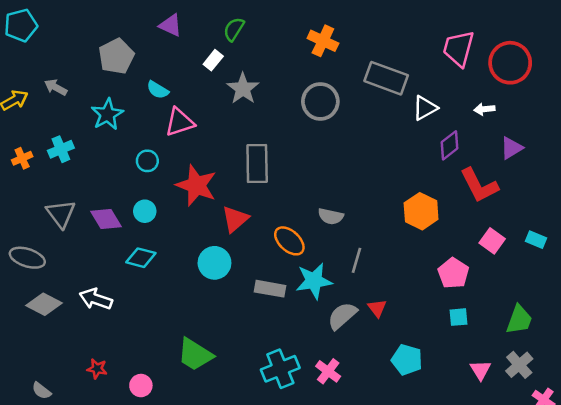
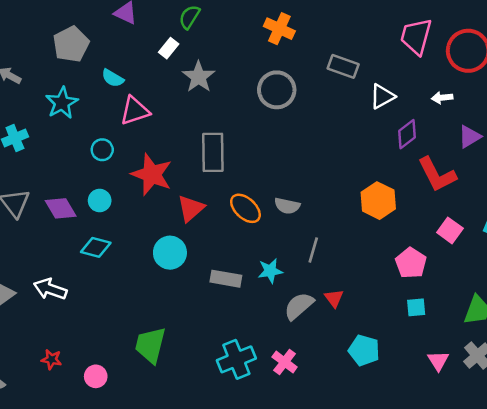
gray rectangle: (386, 78) -> (343, 66), size x0.7
orange ellipse: (289, 241) -> (245, 208), moved
cyan star: (314, 281) -> (270, 271), size x0.7
green trapezoid: (195, 355) -> (150, 345), turned 72

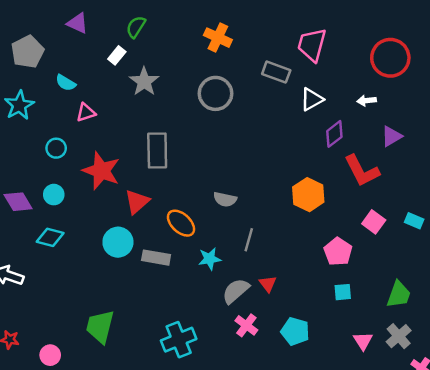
pink trapezoid: (416, 36) -> (312, 45), moved
pink triangle: (135, 111) -> (86, 112), size x0.7
orange ellipse: (245, 208) -> (181, 223), moved
gray rectangle: (226, 279) -> (156, 258), moved
pink cross: (285, 362) -> (246, 325), moved

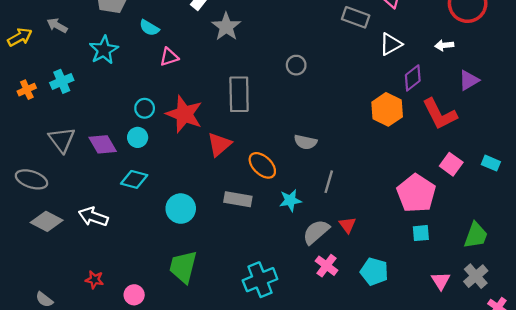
gray circle: (215, 93) -> (296, 65), moved, size x0.6
cyan circle: (56, 148) -> (145, 108), moved
orange hexagon: (308, 195) -> (387, 109), moved
cyan circle: (118, 242) -> (181, 209), moved
pink pentagon: (338, 252) -> (416, 193), size x1.4

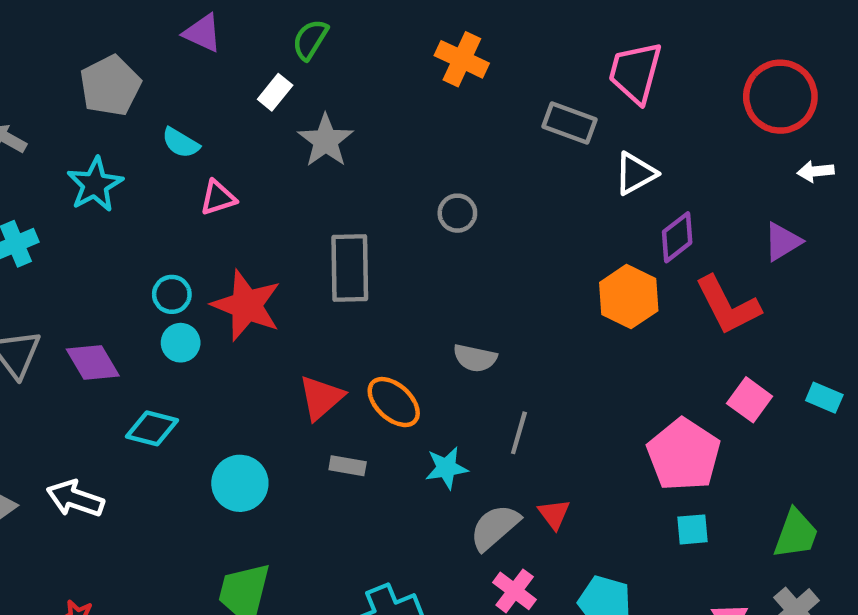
white arrow: (444, 45) -> (816, 171), moved
cyan circle: (138, 137) -> (181, 343), moved
red triangle: (219, 144) -> (321, 398), moved
gray rectangle: (238, 199) -> (348, 466), size x0.7

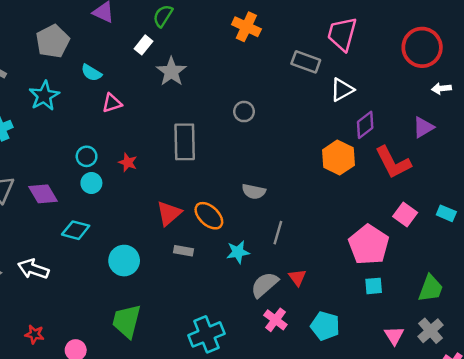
red star: (247, 305) -> (128, 162), size x0.5

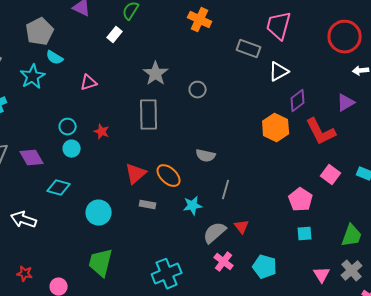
gray star: (171, 72) -> (156, 74), moved
cyan semicircle: (91, 73) -> (55, 58), moved
pink pentagon: (369, 245) -> (301, 200), size x0.7

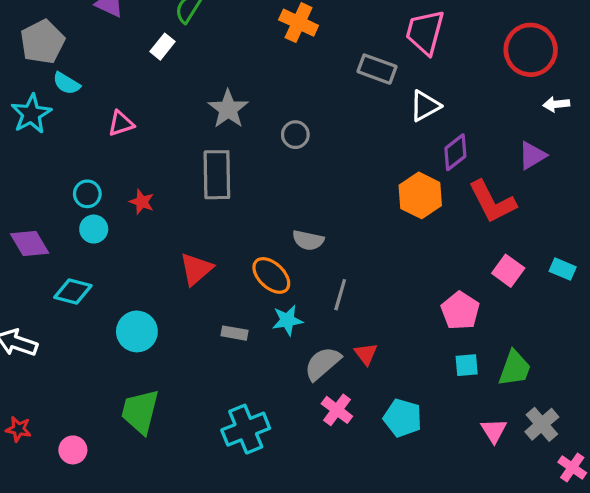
orange ellipse: (169, 176) -> (271, 275), moved
gray rectangle: (148, 205) -> (235, 333), moved
green trapezoid: (352, 236) -> (515, 368), moved

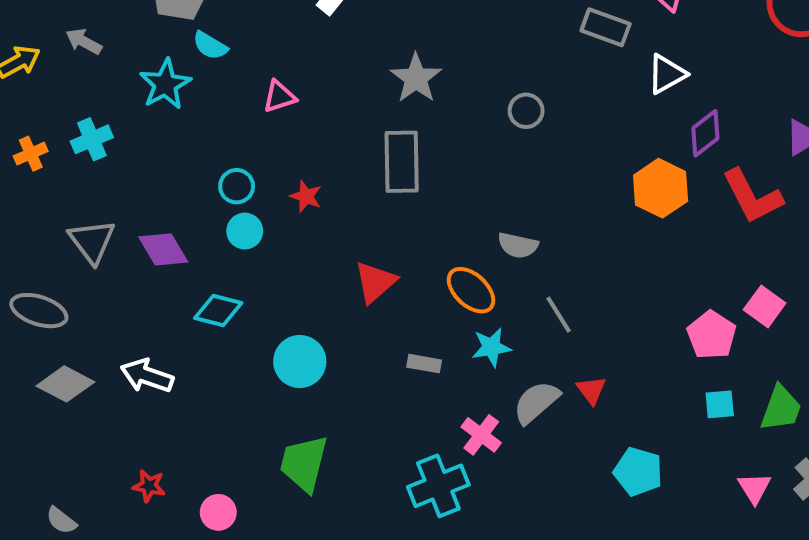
gray circle: (295, 135) -> (526, 111), moved
pink square: (508, 271) -> (765, 306), moved
gray line: (340, 295) -> (559, 315), turned -48
pink cross: (337, 410) -> (481, 435), moved

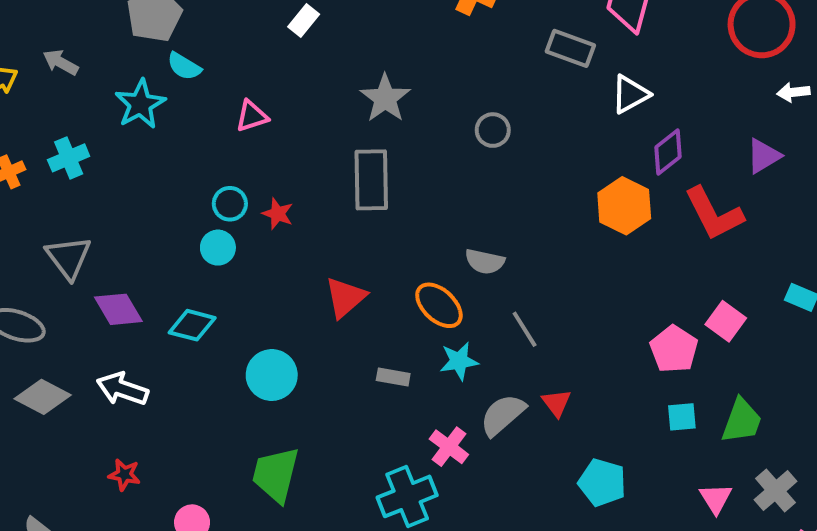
cyan circle: (237, 186) -> (230, 204), moved
purple diamond: (163, 249) -> (118, 309), moved
red star: (149, 486) -> (124, 475), moved

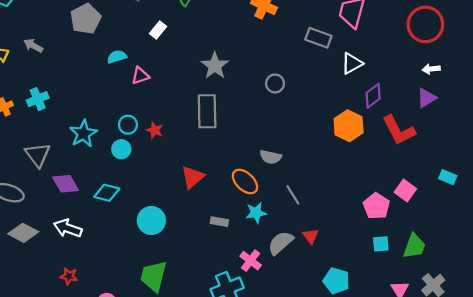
white rectangle: (304, 21) -> (158, 30), moved
cyan semicircle: (184, 66) -> (117, 57), moved, turned 132
white arrow: (793, 92) -> (431, 69), moved
cyan star: (140, 104) -> (83, 134), moved

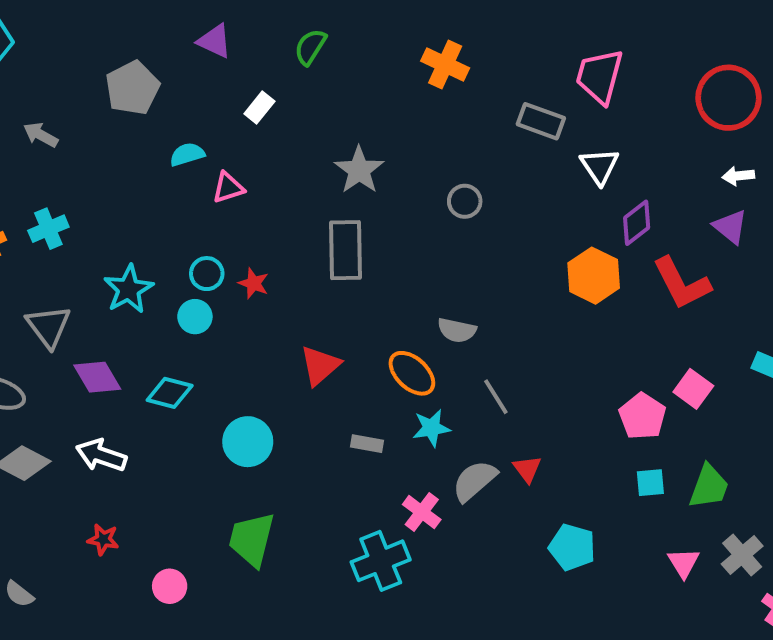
white triangle: (352, 63) -> (600, 166), turned -35
purple triangle: (427, 98) -> (730, 227), turned -50

